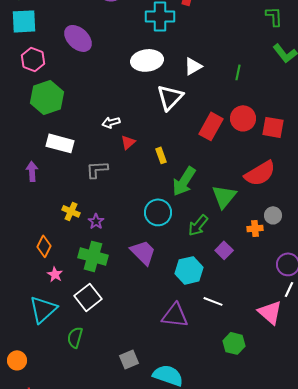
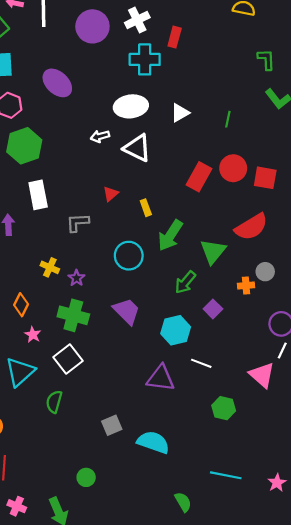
white triangle: (170, 97) -> (137, 148), moved, turned -48
white arrow: (111, 122) -> (100, 136), moved
white rectangle: (60, 143) -> (38, 195), turned 64
cyan circle: (158, 212) -> (129, 256), moved

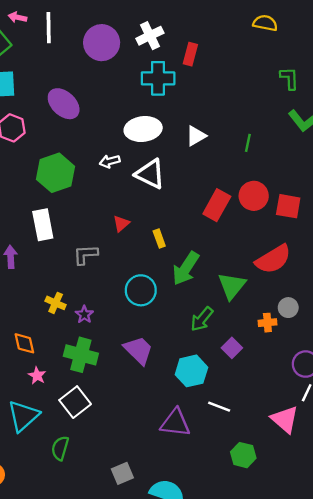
green hexagon: (24, 146) -> (56, 173), moved
orange diamond: (21, 305) -> (24, 343), turned -40

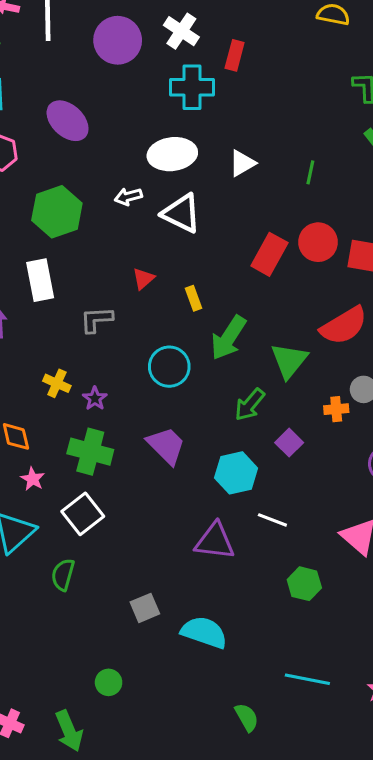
white cross: (150, 36) -> (181, 31), turned -30

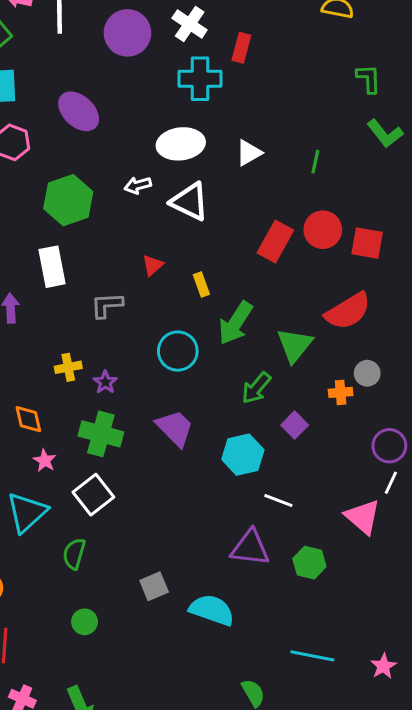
yellow cross: (57, 383) -> (68, 367), turned -35
purple triangle: (215, 541) -> (250, 548), moved
green circle: (109, 682) -> (85, 622), moved

